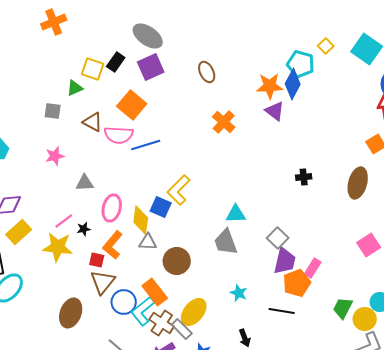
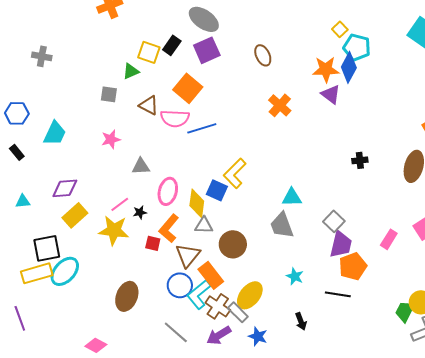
yellow square: (326, 46) -> (340, 29), moved
pink rectangle: (313, 268) -> (389, 239), moved
brown triangle: (103, 282) -> (188, 255), moved
green trapezoid: (343, 308) -> (405, 311), moved

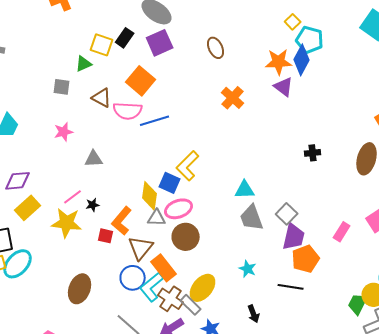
pink ellipse: (168, 191) -> (179, 209), moved, turned 56
gray trapezoid: (282, 225) -> (252, 218), moved

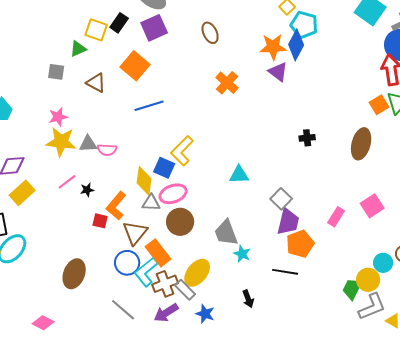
pink semicircle: (128, 111) -> (107, 150), moved, size x0.7
gray trapezoid: (252, 218) -> (226, 233), moved
yellow star: (67, 223) -> (61, 142), moved
brown cross: (171, 299) -> (165, 284), turned 35

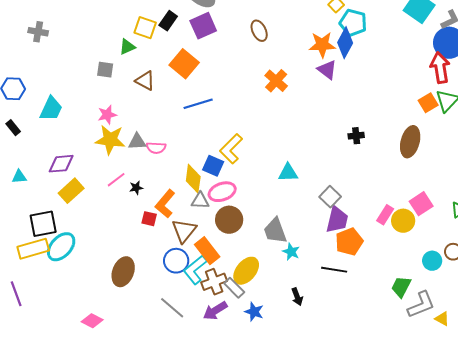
yellow circle: (368, 280) -> (403, 221), moved

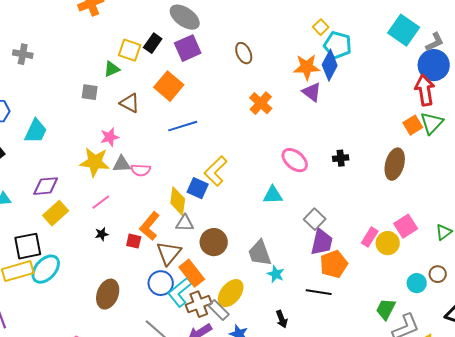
pink star: (107, 115) -> (110, 137), moved
black star: (136, 188) -> (102, 234), moved
pink ellipse: (222, 192) -> (295, 160), moved, turned 60

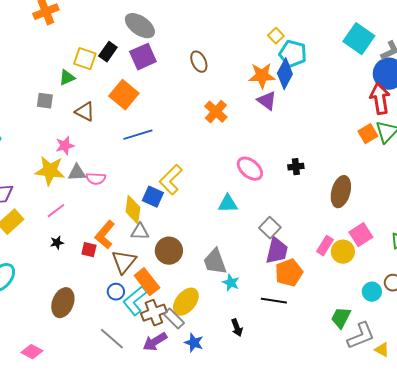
brown ellipse: (395, 164) -> (341, 192), moved
blue circle: (161, 283) -> (116, 292), size x0.7

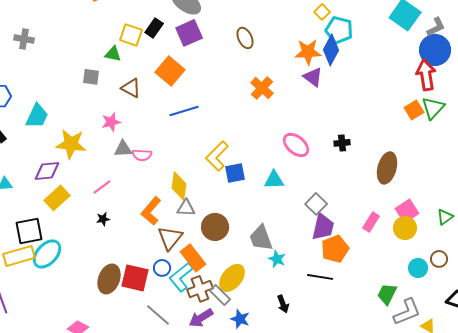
green triangle: (67, 78) -> (113, 54), turned 36
yellow star: (50, 171) -> (71, 144), moved
blue square: (153, 197) -> (235, 173), moved, turned -35
red square: (89, 250) -> (135, 278), moved, size x1.8
yellow circle: (343, 252) -> (405, 228), moved

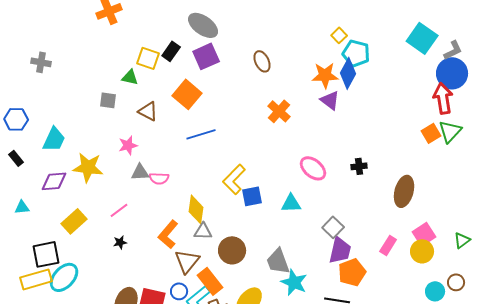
purple diamond: (47, 171) -> (54, 181), moved
cyan star: (277, 259) -> (294, 282), size x1.5

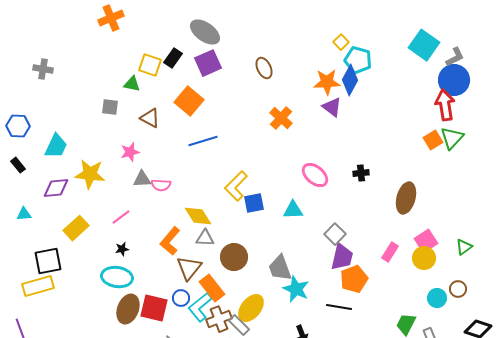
yellow diamond: (196, 209) -> (198, 216), turned -40
cyan ellipse: (64, 277) -> (117, 277), moved, turned 56

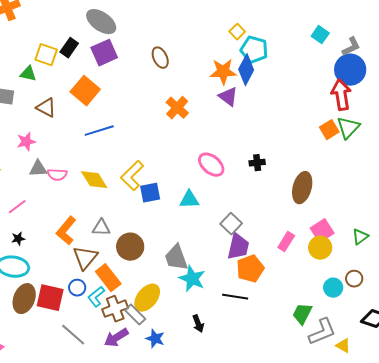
cyan square: (424, 45) -> (320, 35), size x0.6
yellow diamond: (198, 216) -> (94, 180), moved
cyan L-shape: (200, 307) -> (96, 297), size x0.7

